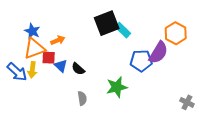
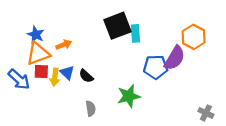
cyan rectangle: (123, 30) -> (135, 33), turned 42
red square: (49, 58) -> (41, 72), moved
yellow arrow: (32, 70) -> (55, 77), moved

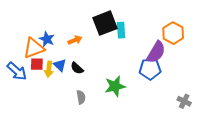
blue star: (36, 35) -> (47, 39), moved
orange arrow: (64, 45) -> (75, 40), moved
blue pentagon: (156, 67) -> (150, 69), moved

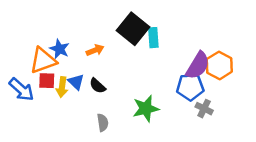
black square: (105, 23) -> (133, 29), turned -30
orange hexagon: (173, 33) -> (219, 65), moved
gray cross: (184, 101) -> (204, 109), moved

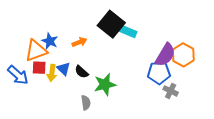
cyan rectangle: (153, 38) -> (128, 32), turned -63
green star: (146, 109) -> (105, 85), moved

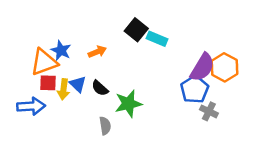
black square: (111, 24) -> (136, 30), size x0.7
blue pentagon: (159, 73) -> (195, 89), turned -30
blue arrow: (18, 75) -> (31, 106), moved, turned -45

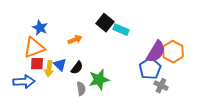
blue star: (61, 50) -> (40, 28), moved
black semicircle: (100, 88) -> (77, 68), turned -96
gray semicircle: (105, 126) -> (81, 89), moved

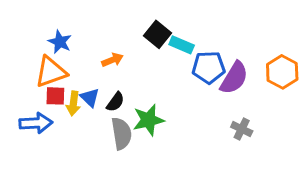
orange hexagon: (173, 52) -> (282, 72), moved
blue pentagon: (150, 69) -> (209, 67), moved, turned 30
gray semicircle: (81, 89) -> (121, 134), size x1.5

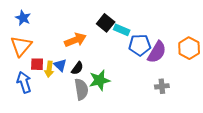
blue star: (60, 42) -> (23, 18), moved
orange arrow: (112, 60) -> (75, 40), size x1.5
orange triangle: (51, 72) -> (21, 46), moved, turned -30
blue arrow: (36, 123) -> (24, 82), turned -105
gray cross: (242, 129) -> (162, 86), turned -32

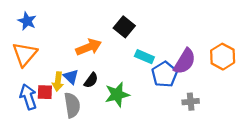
cyan rectangle: (122, 30) -> (144, 57), moved
blue pentagon: (140, 45) -> (165, 74), moved, turned -30
red square: (37, 64) -> (45, 92), moved
gray semicircle: (81, 89) -> (72, 105), moved

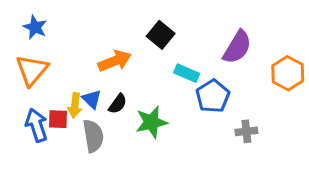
purple semicircle: (185, 61) -> (237, 47), moved

